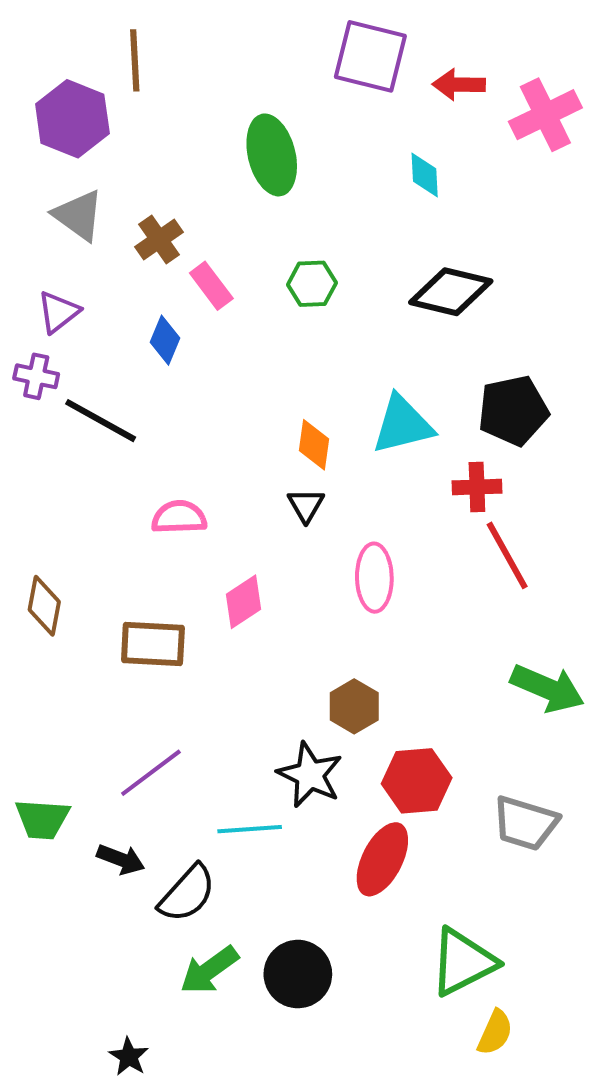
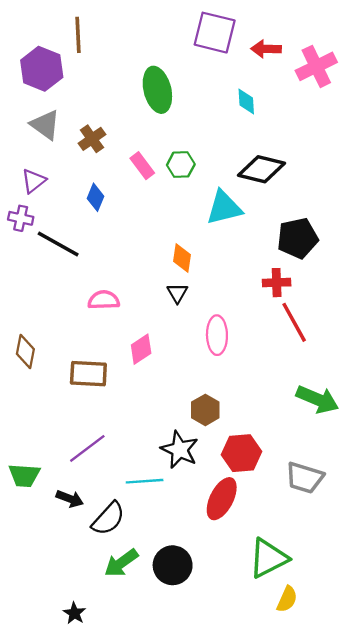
pink rectangle: (211, 286) -> (142, 166), moved
cyan triangle: (403, 425) -> (224, 208), moved

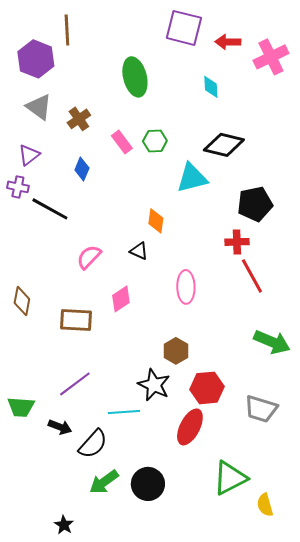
black triangle: (177, 293) -> (139, 251), moved, turned -36
pink semicircle: (104, 300) -> (89, 257), turned -44
yellow semicircle: (287, 599) -> (265, 505), moved, turned 140

